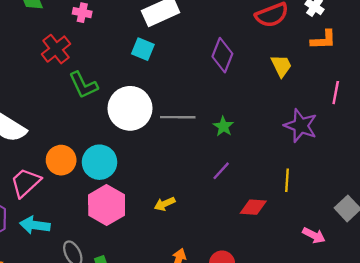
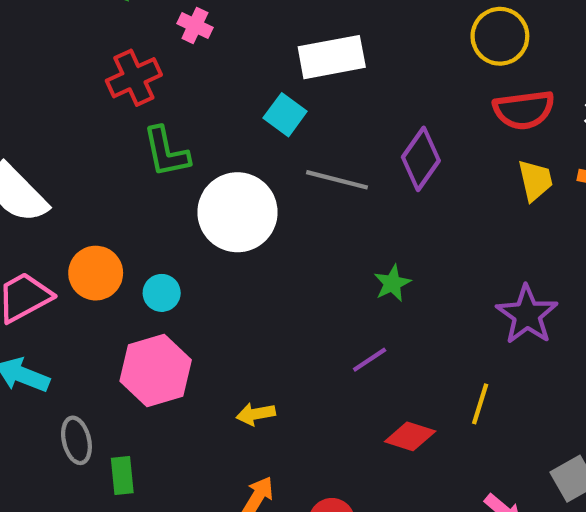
yellow trapezoid: (281, 66) -> (535, 180), moved
gray line: (178, 117) -> (337, 180), moved
cyan circle: (100, 162) -> (162, 293), size x0.6
yellow arrow: (165, 204) -> (256, 414), moved

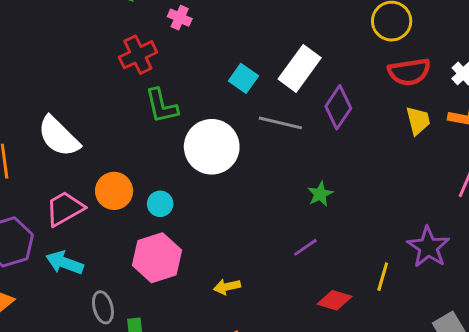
white rectangle: (332, 57) -> (300, 68), moved, turned -42
purple star: (527, 315) -> (428, 247), moved

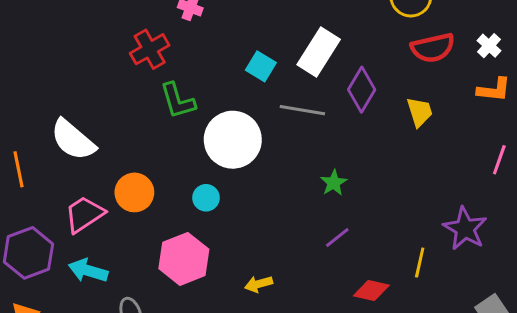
yellow trapezoid: (418, 121) -> (420, 112), moved
green star: (320, 194) -> (334, 183), moved
cyan circle: (160, 204) -> (206, 198), moved

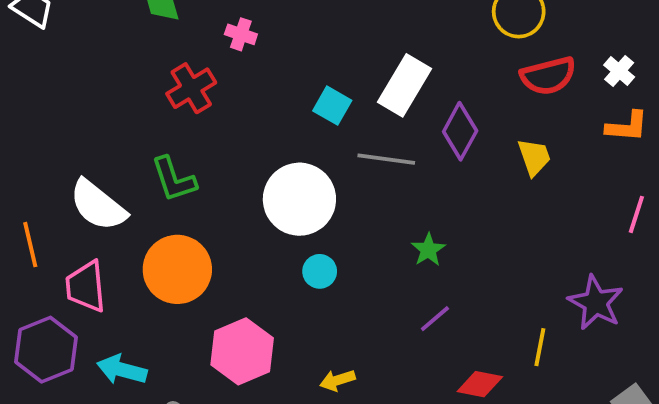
green L-shape: (178, 101) -> (174, 179), moved
orange circle: (134, 192) -> (177, 269), size x1.4
cyan circle: (206, 198) -> (320, 271), moved
pink trapezoid: (84, 214) -> (86, 287), moved, turned -60

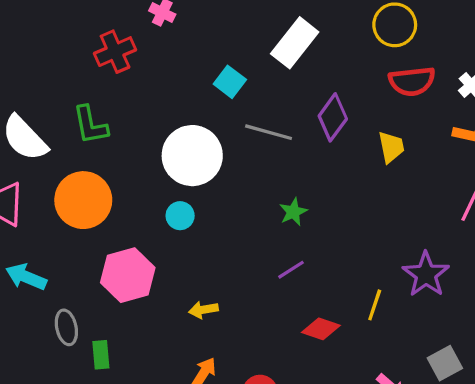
white rectangle: (404, 85) -> (295, 43), moved
cyan circle: (320, 271) -> (180, 216), moved

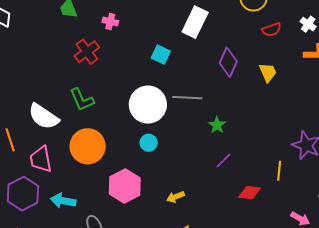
red semicircle: (412, 81) -> (272, 30), size x0.7
gray line: (269, 132) -> (187, 98), moved

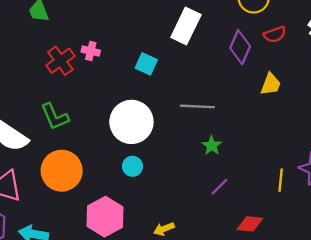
pink cross: (110, 22) -> (91, 51), moved
purple diamond: (228, 62) -> (240, 47), moved
yellow trapezoid: (268, 72) -> (271, 84), turned 45
gray line: (187, 98) -> (197, 106), moved
yellow line: (279, 171) -> (281, 180), moved

